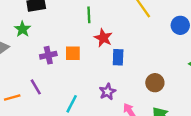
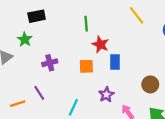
orange square: (73, 53) -> (86, 66), moved

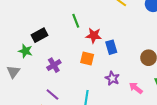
black rectangle: (37, 16) -> (40, 35), moved
orange square: (86, 66) -> (87, 59), turned 32

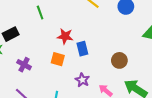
green line: (76, 21) -> (40, 12), moved
purple cross: (54, 65) -> (24, 65), turned -32

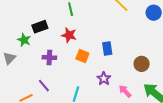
red star: (65, 36) -> (69, 35), moved
purple cross: (24, 65) -> (49, 57), turned -32

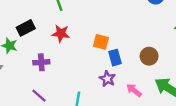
blue rectangle: (107, 48) -> (115, 58), moved
orange square: (82, 56) -> (101, 42), moved

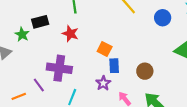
purple cross: (41, 62) -> (59, 68), moved, size x1.6

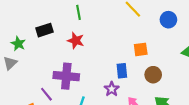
green star: (22, 34) -> (18, 44), moved
orange square: (105, 49) -> (141, 49), moved, turned -32

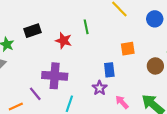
green line: (78, 12) -> (86, 27), moved
brown circle: (153, 75) -> (155, 66), moved

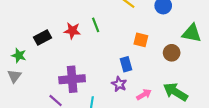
red star: (64, 41) -> (72, 31), moved
orange square: (128, 49) -> (141, 40), turned 32
pink arrow: (122, 102) -> (144, 95), turned 112

